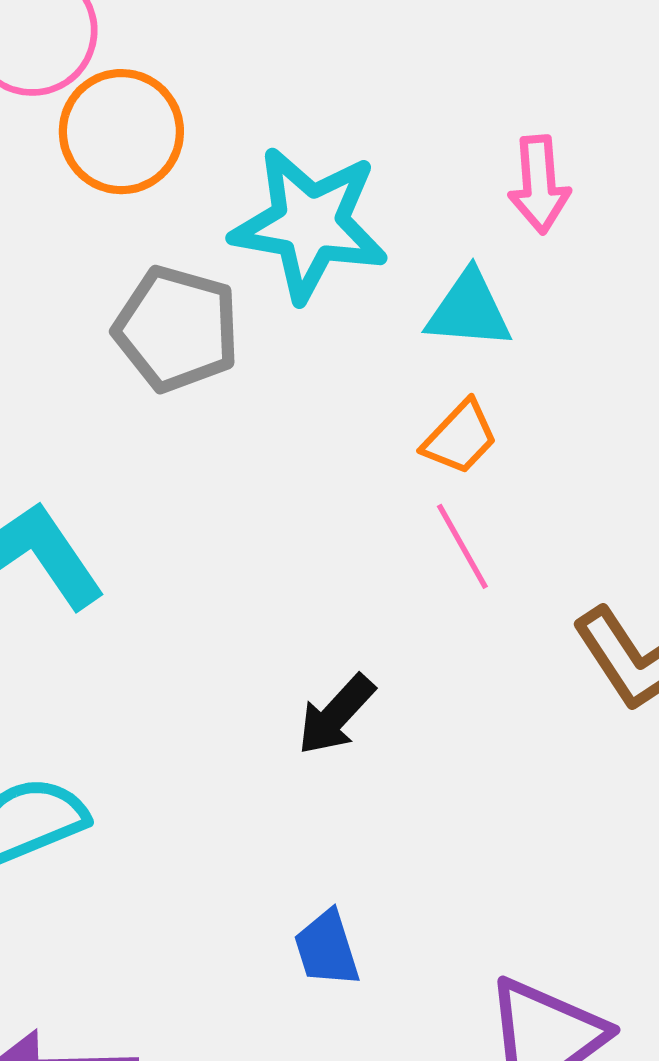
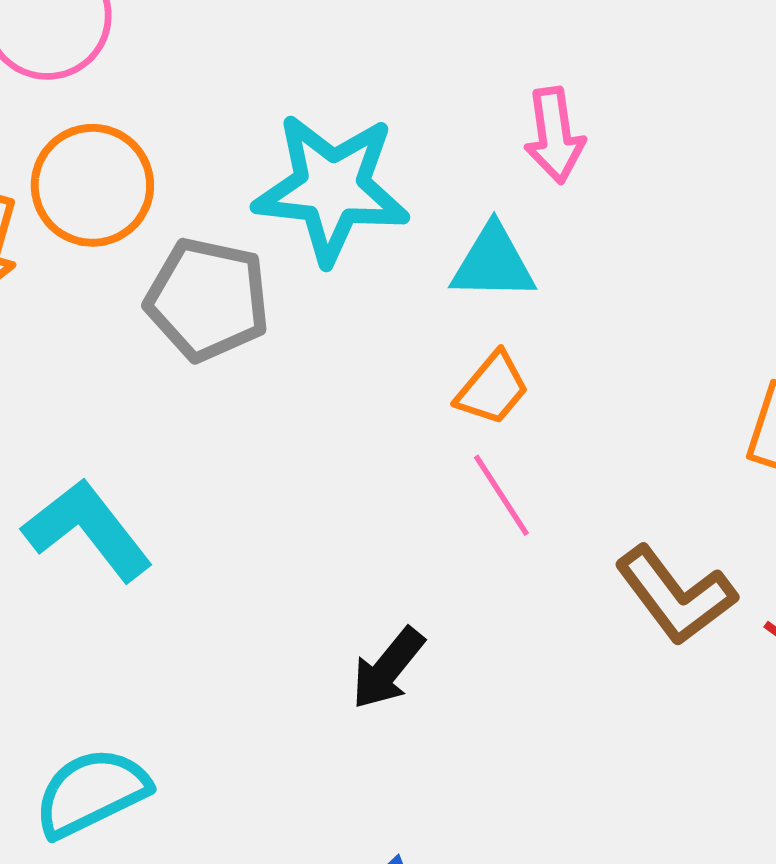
orange circle: (121, 132) -> (92, 185), moved

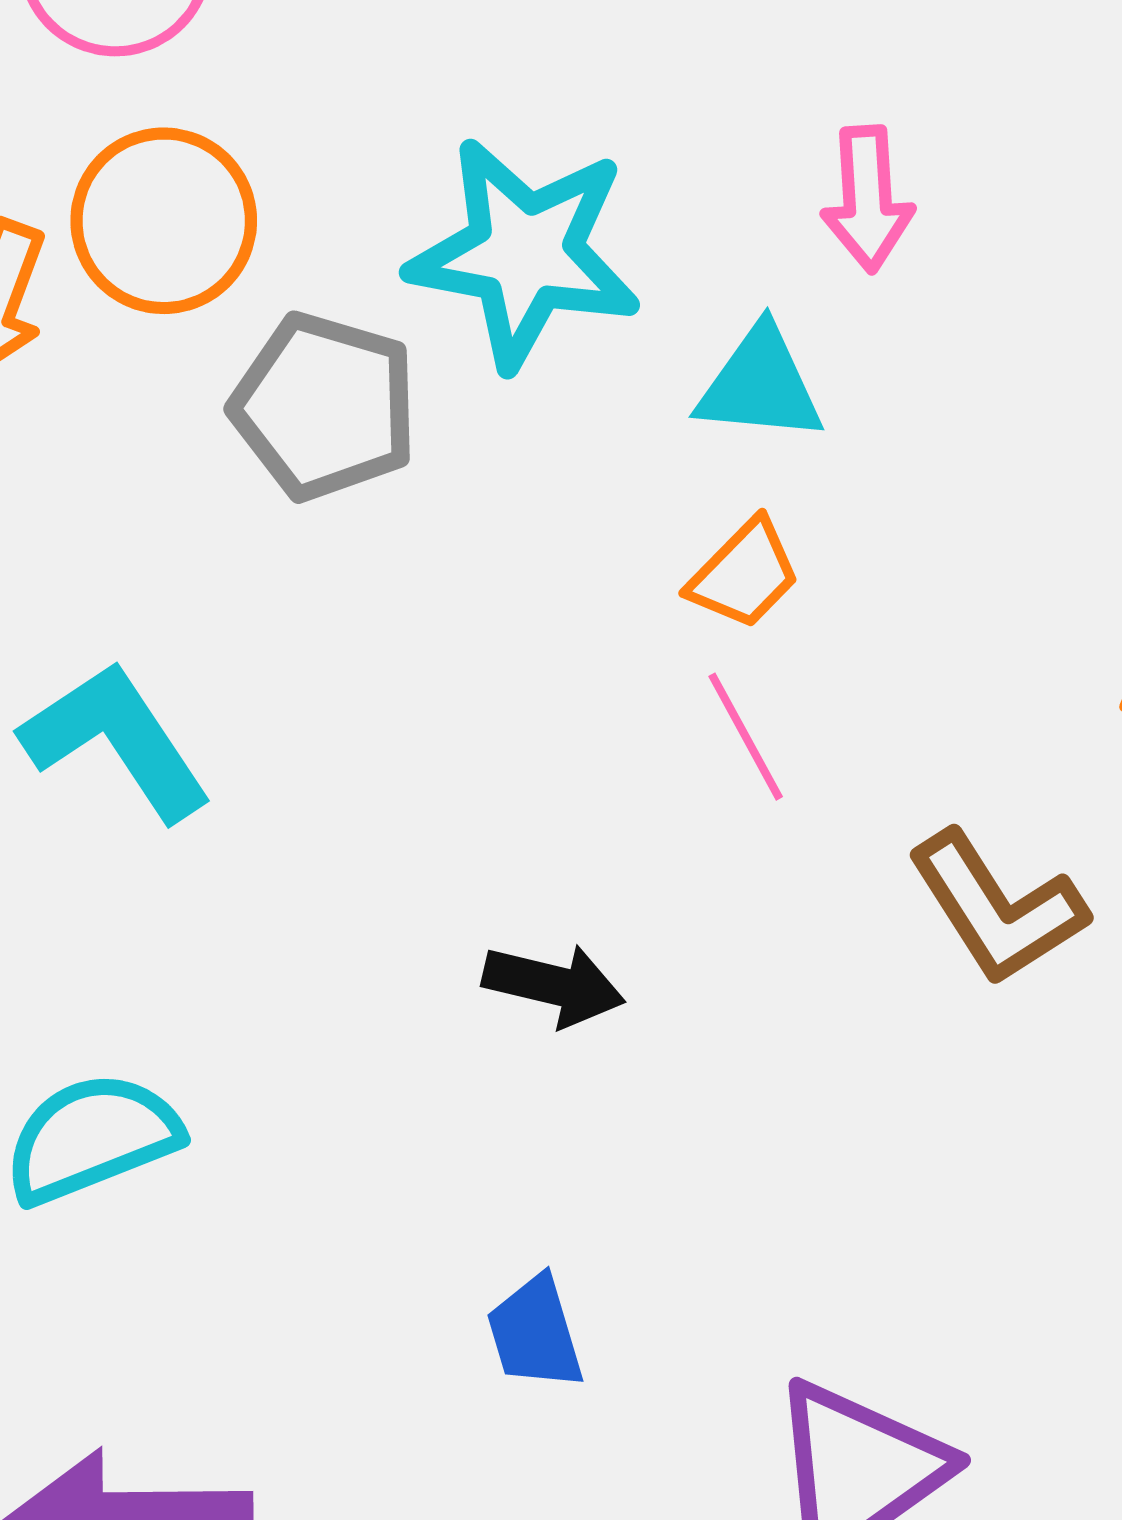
black arrow: (388, 668) -> (554, 985), turned -120

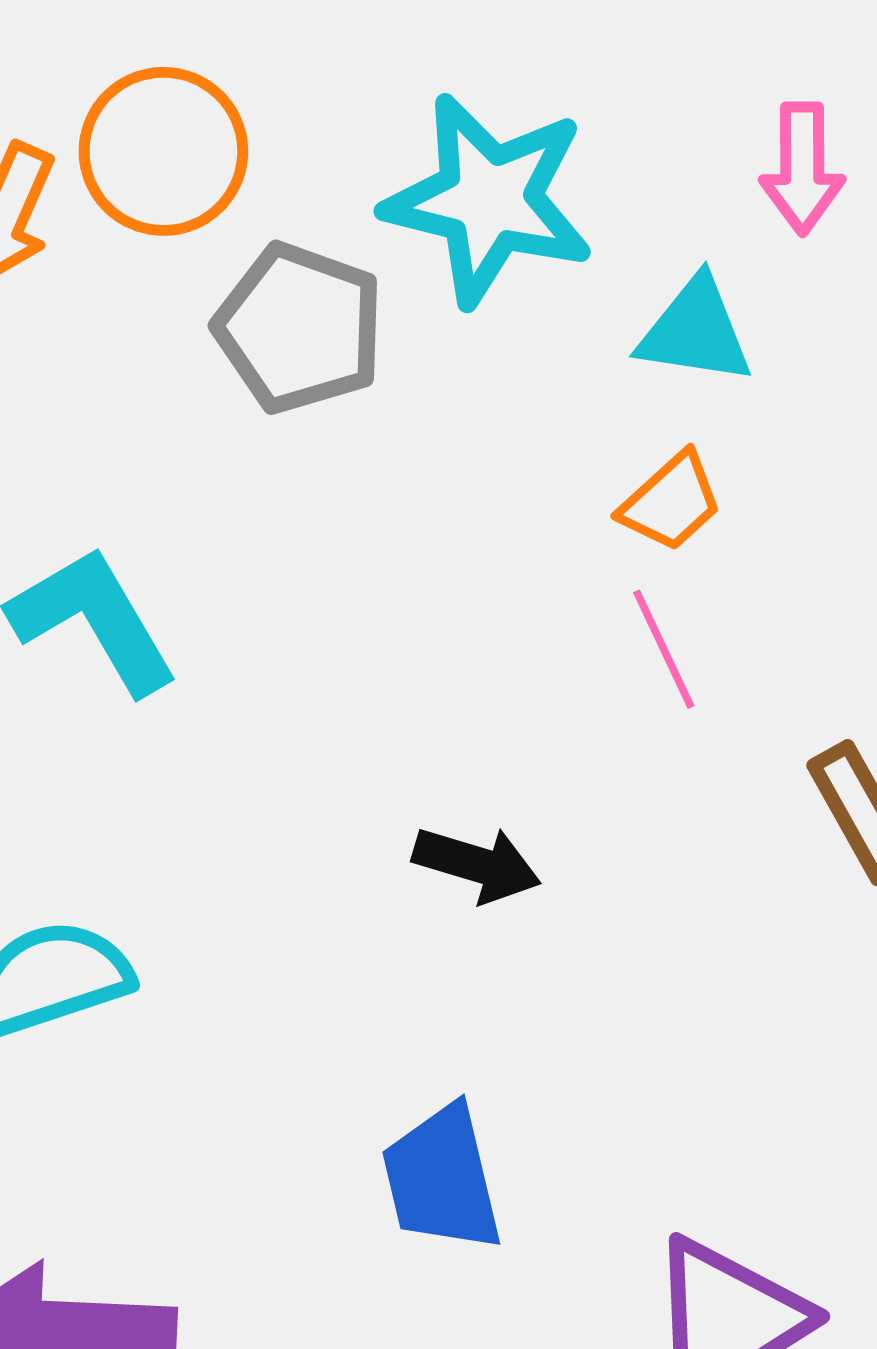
blue trapezoid: (535, 1333) -> (442, 1179), size x1.4

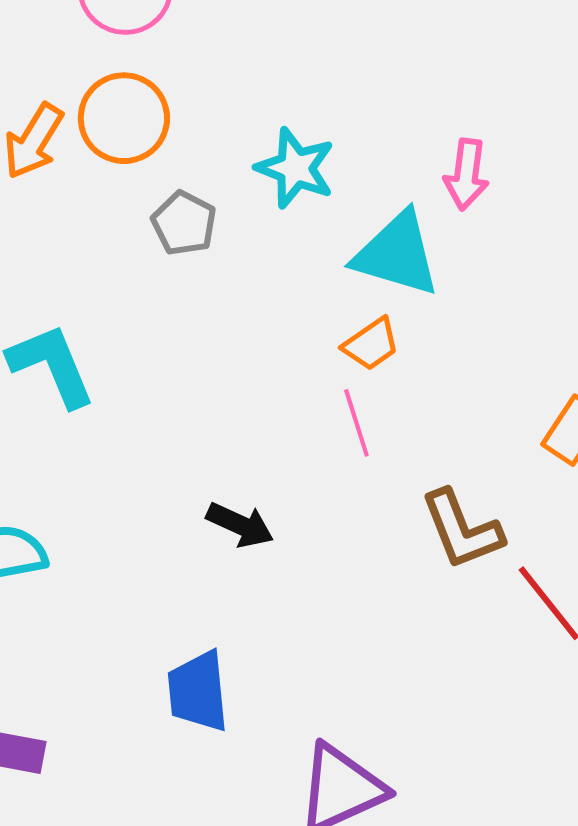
cyan star: (489, 200) -> (295, 168), size x0.7
gray pentagon: (299, 328) -> (184, 223), size x0.7
cyan triangle: (695, 331) -> (397, 254), size x1.4

